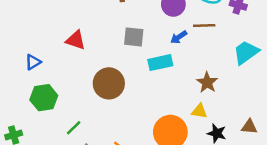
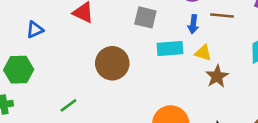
blue arrow: (179, 37) -> (193, 24), turned -56
green hexagon: (44, 98) -> (19, 70), moved
yellow triangle: (199, 111) -> (203, 53), moved

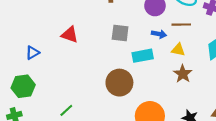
blue arrow: (193, 24) -> (159, 34), turned -80
yellow triangle: (203, 53) -> (178, 50), moved
brown circle: (112, 63) -> (119, 83), moved

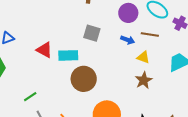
red triangle: (70, 35) -> (44, 50), moved
cyan rectangle: (143, 56) -> (68, 55), moved

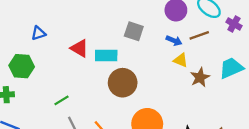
brown line: (150, 34) -> (199, 35), turned -30
yellow triangle: (143, 57) -> (181, 60), moved
brown star: (144, 80) -> (200, 77), moved

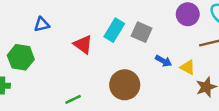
blue arrow: (174, 41) -> (163, 61), moved
cyan rectangle: (106, 56) -> (114, 30), moved, turned -65
green line: (61, 100) -> (73, 99), moved

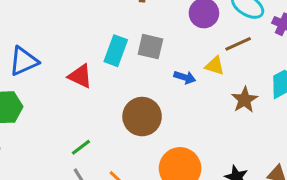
blue triangle: (42, 25) -> (24, 61), size x1.5
yellow triangle: (188, 67) -> (215, 66), moved

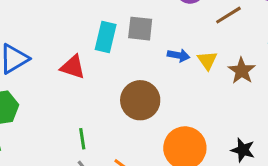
yellow triangle: (215, 66) -> (207, 60), moved, turned 45
green line: (81, 147) -> (82, 139), turned -55

